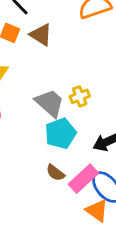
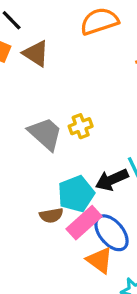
cyan pentagon: (61, 133) -> (76, 194), moved
brown semicircle: (55, 173) -> (51, 215), turned -48

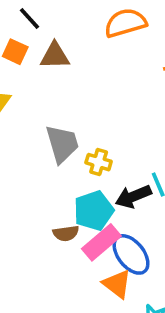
brown triangle: (36, 53) -> (55, 56), turned -36
yellow cross: (81, 126) -> (99, 162), moved, turned 35
gray trapezoid: (45, 134) -> (62, 144), turned 30

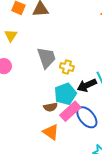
orange triangle: (117, 284) -> (51, 132), moved

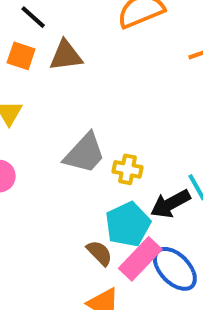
gray trapezoid: (46, 58) -> (85, 153), turned 65
brown semicircle: (50, 107) -> (99, 253), turned -120

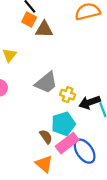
orange square: (21, 56) -> (29, 19), moved
black arrow: (170, 204) -> (90, 102), moved

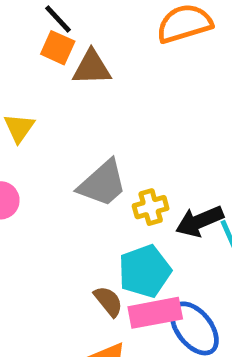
yellow cross: (68, 95) -> (151, 207), turned -32
pink rectangle: (67, 143) -> (155, 313), turned 30

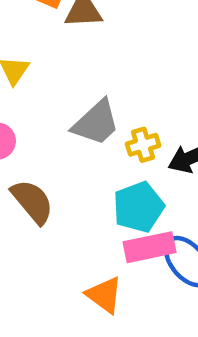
brown semicircle: (108, 301) -> (32, 202), moved, size x1.5

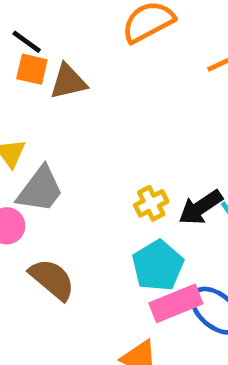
gray trapezoid: (96, 123) -> (40, 190), moved

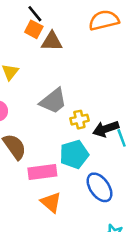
gray trapezoid: (40, 190) -> (53, 101), moved
pink rectangle: (176, 303) -> (42, 172), moved

